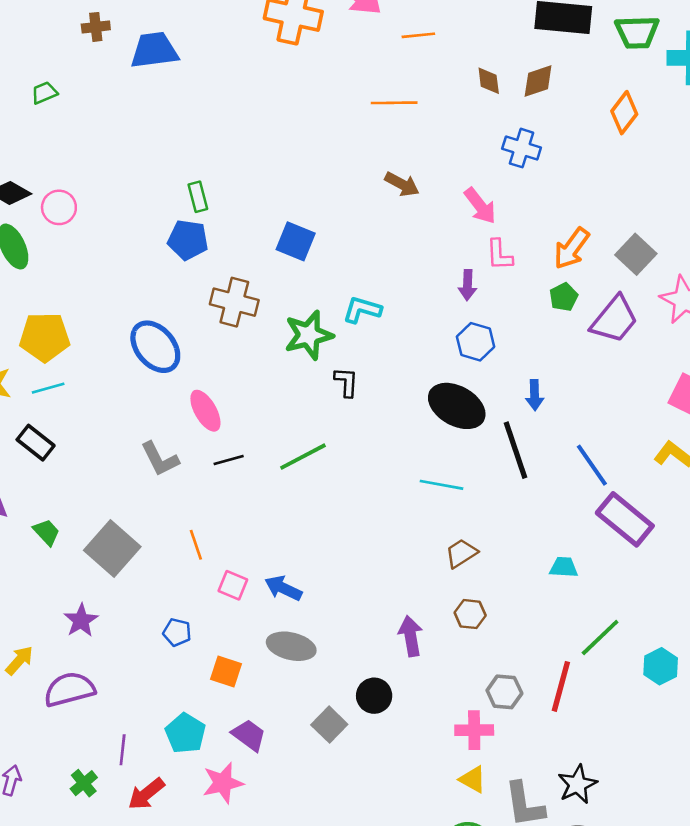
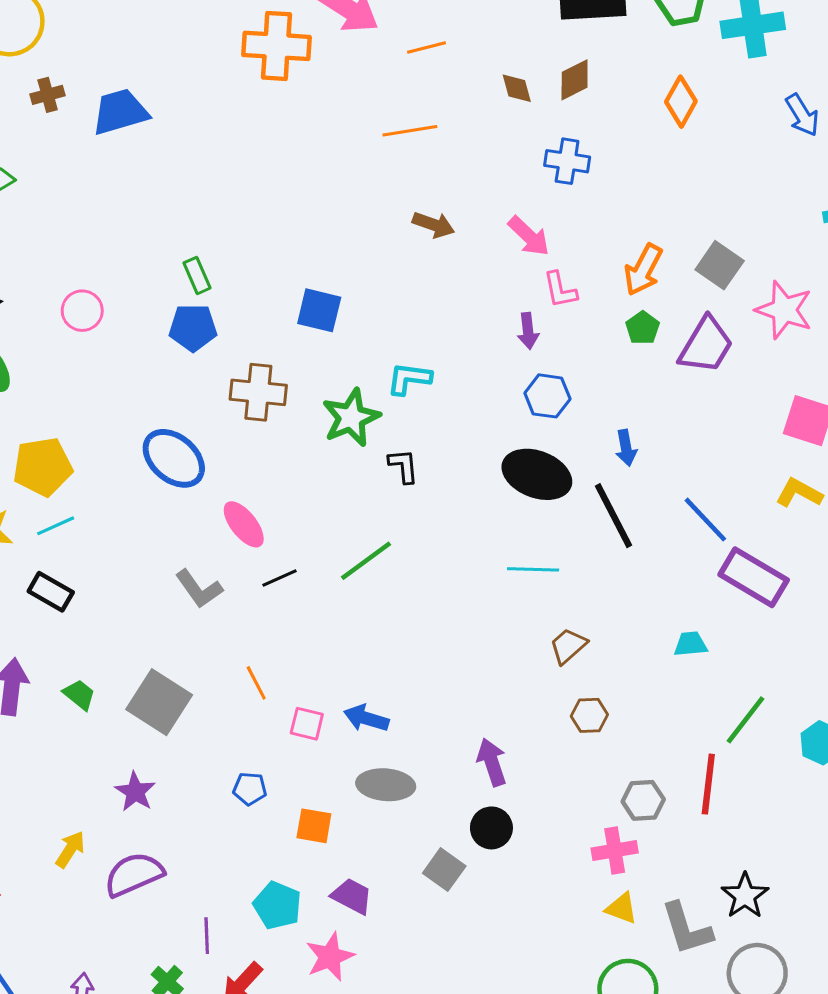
pink circle: (59, 207) -> (82, 311), moved
purple arrow: (411, 636) -> (492, 762), moved

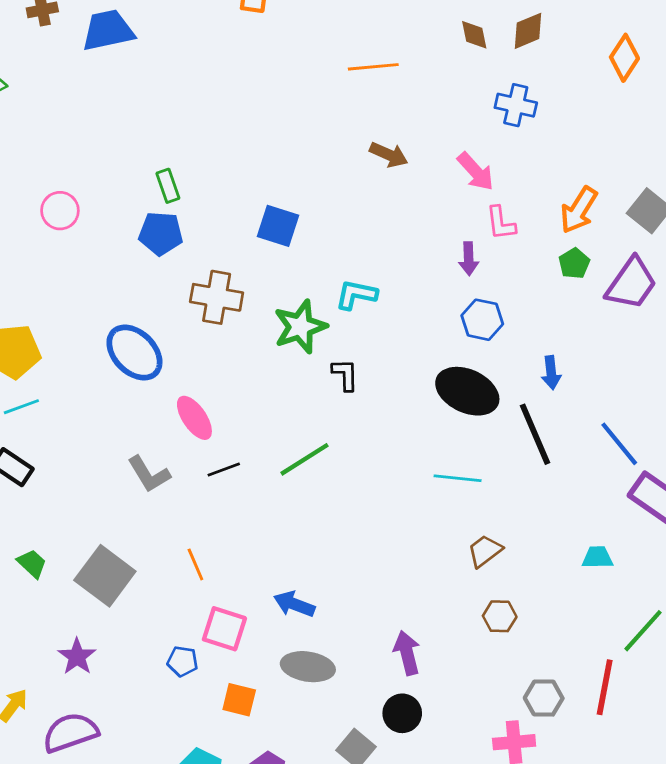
pink square: (307, 724) -> (224, 629), moved, size x1.4

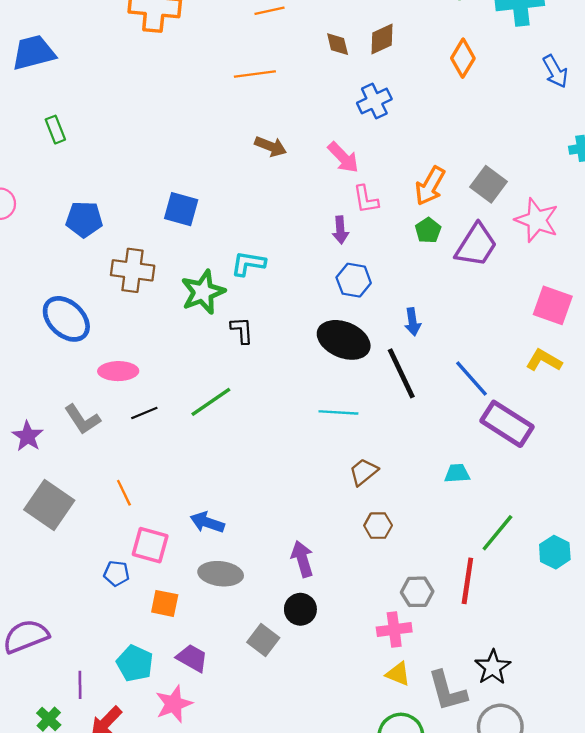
blue cross: (516, 105) -> (374, 101), turned -36
green rectangle: (168, 186) -> (55, 130), moved
pink ellipse: (194, 418) -> (118, 371), turned -54
purple star: (77, 657) -> (28, 436), moved

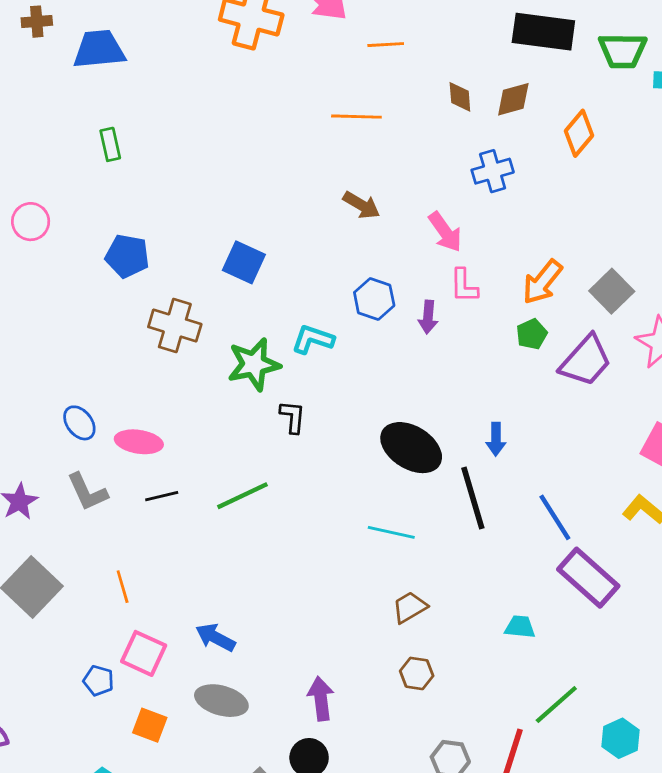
orange diamond: (463, 58) -> (579, 133), moved
blue hexagon: (354, 280) -> (374, 299), moved
blue ellipse: (66, 319) -> (79, 423), moved, size x0.6

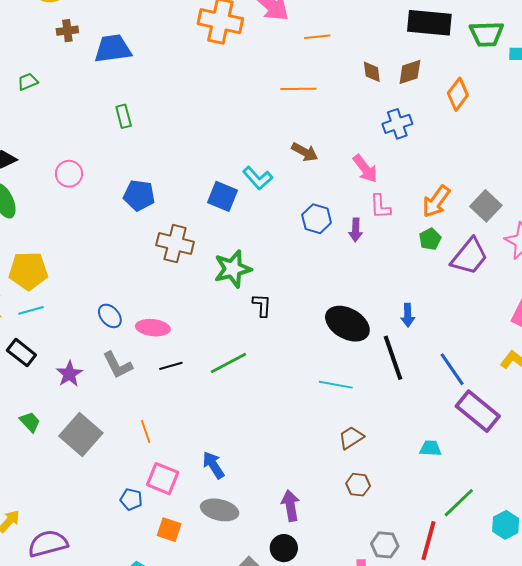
cyan L-shape: (313, 339) -> (258, 178), moved, turned -148
blue arrow: (215, 637) -> (213, 465), turned 32

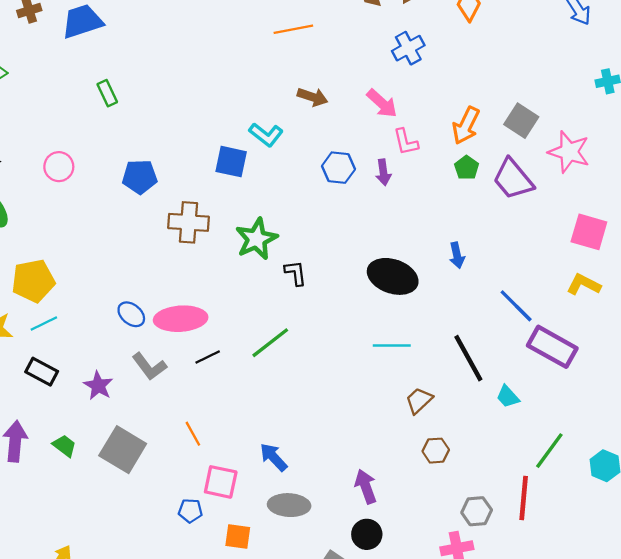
purple trapezoid: (469, 256) -> (513, 179), turned 111
pink ellipse: (153, 328) -> (181, 319), size x1.4
black line: (393, 358) -> (468, 358), moved
cyan trapezoid: (430, 448) -> (508, 397), turned -125

